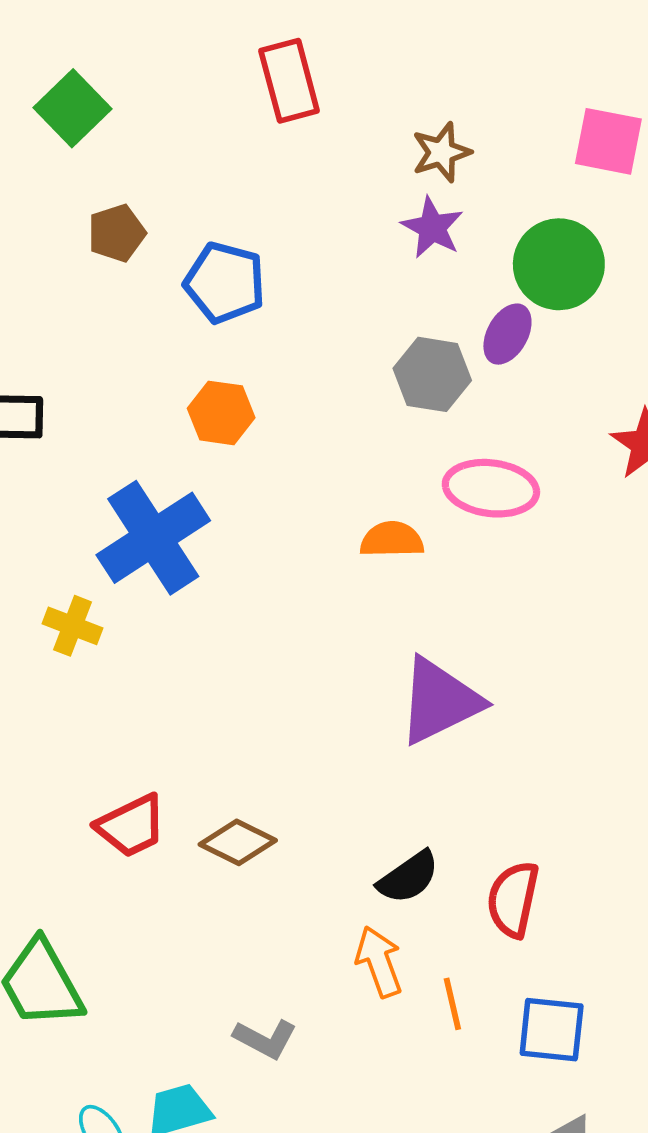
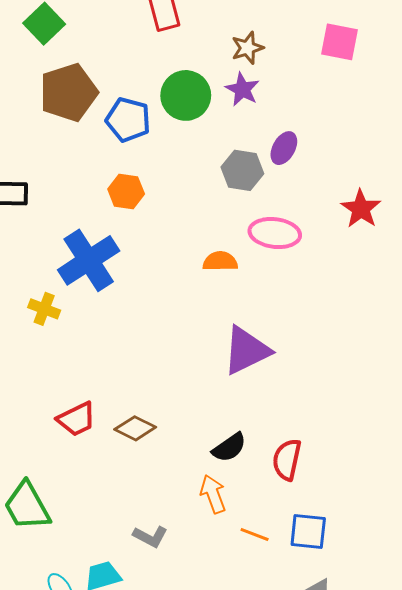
brown pentagon: (117, 233) -> (68, 92), size x1.8
green circle: (559, 264) -> (186, 95), moved
orange line: (452, 1004) -> (255, 534), moved, turned -56

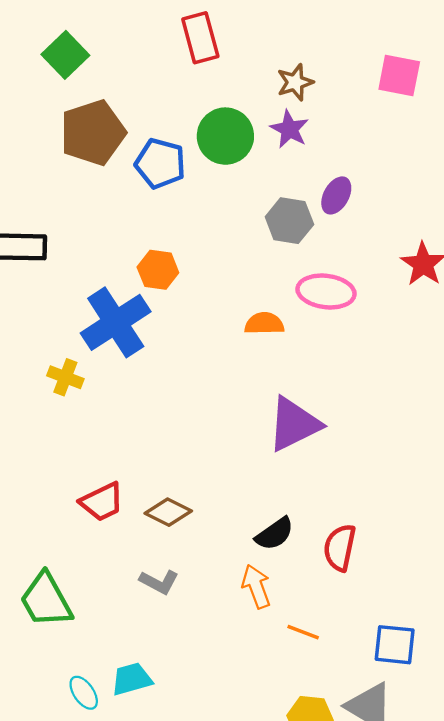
orange hexagon: (126, 192) -> (158, 270), moved
blue square: (308, 531) -> (395, 645), moved
gray L-shape: (150, 537) -> (159, 582), moved

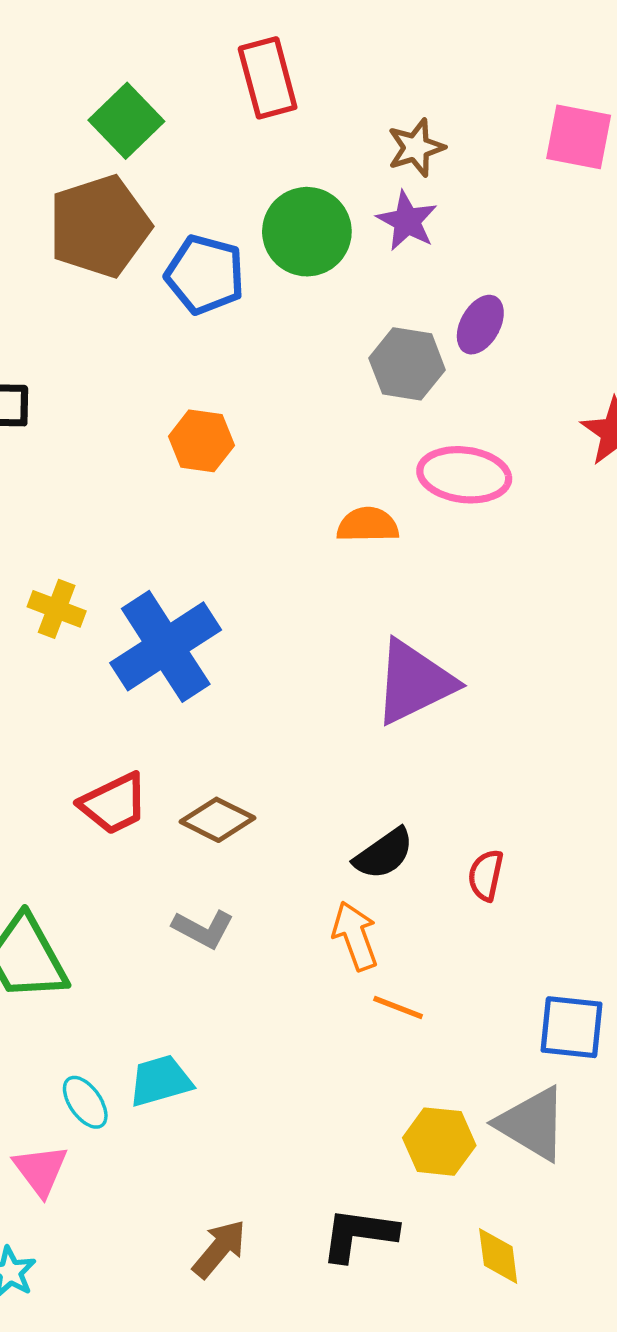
green square: (65, 55) -> (126, 121), moved
blue cross: (116, 322) -> (166, 646), moved
red semicircle: (340, 548) -> (486, 875), size x0.7
orange line: (303, 632) -> (398, 1008), moved

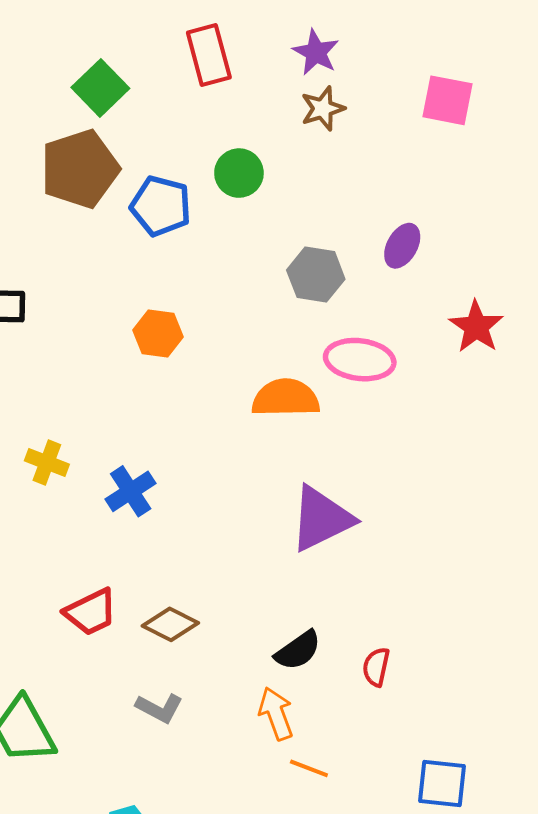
purple star: (407, 221) -> (316, 52), moved
green circle: (307, 232) -> (239, 173), size x0.7
purple ellipse: (480, 325) -> (402, 246), moved
orange semicircle: (368, 525) -> (286, 398), size x1.4
blue cross: (166, 646) -> (131, 491), size x0.6

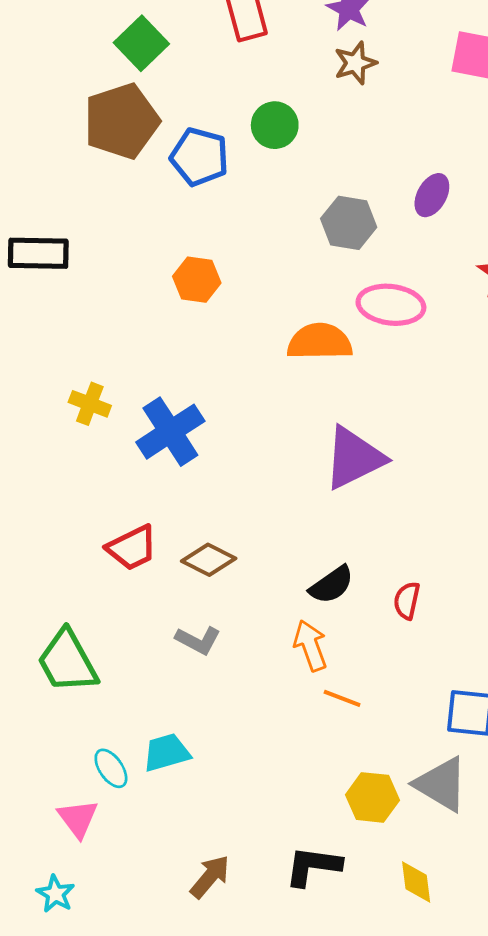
blue cross: (131, 491) -> (170, 432), size x1.4

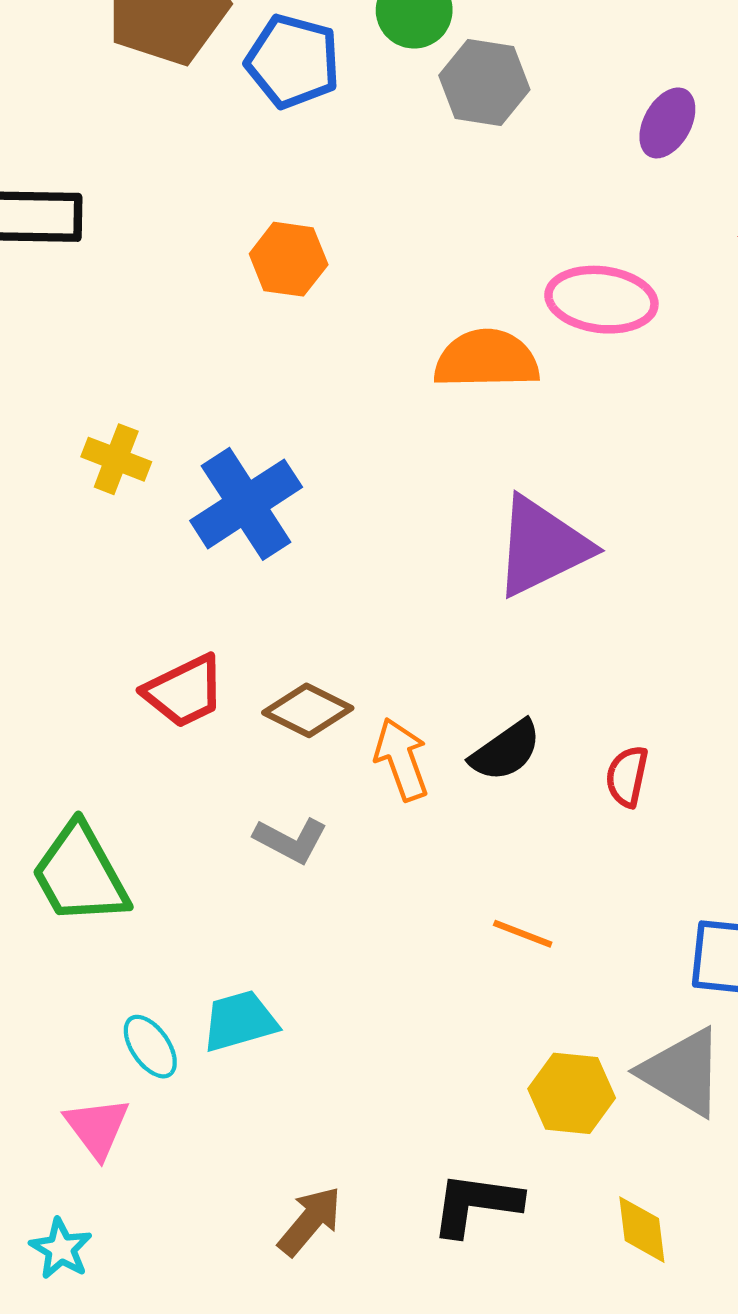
gray hexagon: (349, 223) -> (484, 83), moved
orange arrow: (310, 646) -> (401, 759), moved

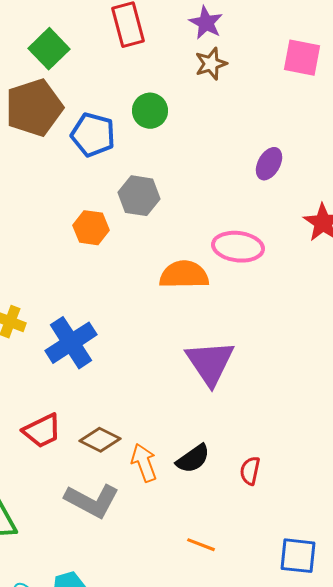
gray hexagon: (484, 83) -> (139, 196), moved
purple triangle: (542, 546) -> (210, 363), turned -38
gray L-shape: (291, 840) -> (92, 501), size x1.6

